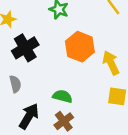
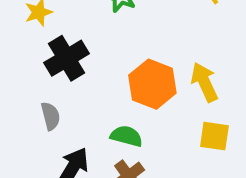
orange hexagon: (80, 47) -> (152, 84), moved

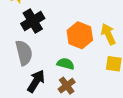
gray semicircle: (50, 116) -> (24, 53), size x1.6

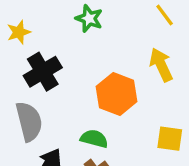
yellow arrow: (108, 34) -> (161, 65), moved

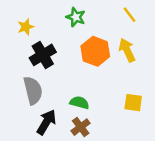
orange hexagon: (117, 94) -> (95, 51), moved

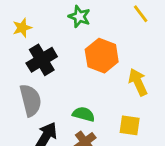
yellow arrow: (127, 50) -> (138, 82), moved
yellow square: (133, 103) -> (130, 125), moved

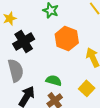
yellow square: (130, 125) -> (87, 88), turned 35

